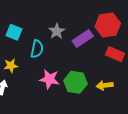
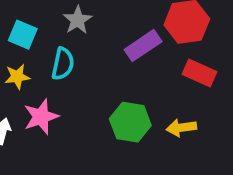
gray star: (57, 31) -> (77, 20), moved
yellow star: (11, 66) -> (17, 77), moved
pink star: (49, 79) -> (41, 117), moved, turned -30

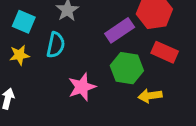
pink star: (41, 117) -> (82, 87), moved
green hexagon: (130, 122) -> (127, 68), moved

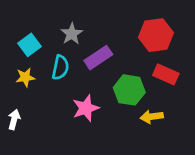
cyan square: (24, 22) -> (29, 45), turned 30
purple rectangle: (120, 30) -> (98, 58), moved

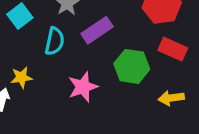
yellow star: (25, 77) -> (21, 77), moved
yellow arrow: (152, 117) -> (171, 98), moved

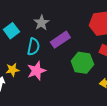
pink star: (83, 87) -> (36, 71), moved

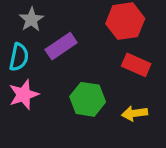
green hexagon: (82, 63) -> (88, 99), moved

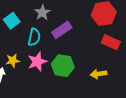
green hexagon: (88, 99) -> (63, 66), moved
yellow arrow: (135, 113) -> (99, 74), moved

